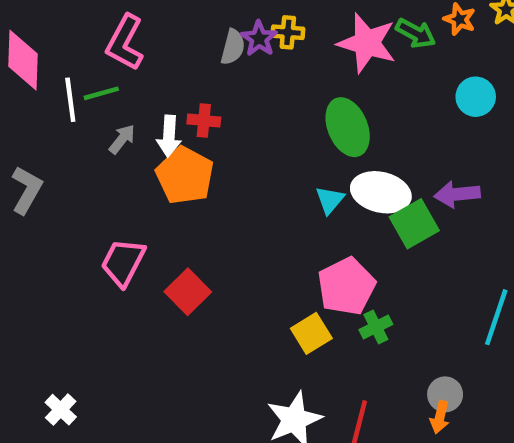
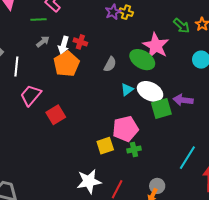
pink star: (367, 43) -> (156, 46), moved
gray semicircle: (233, 47) -> (110, 64), moved
white line: (70, 100) -> (16, 66), moved
green ellipse: (348, 127) -> (142, 60), turned -50

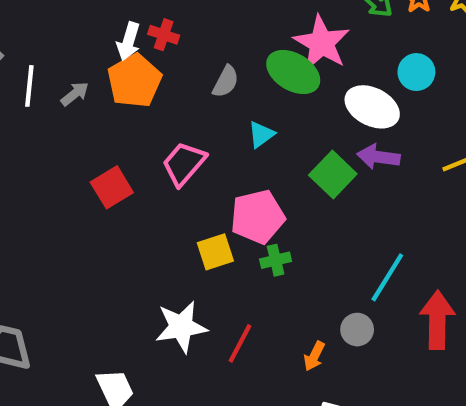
gray arrow: (43, 42) -> (75, 94), moved
white ellipse: (150, 91) -> (372, 107), moved
pink trapezoid: (31, 95) -> (184, 164), moved
green square: (161, 109) -> (333, 174), turned -30
gray circle: (157, 186) -> (357, 330), moved

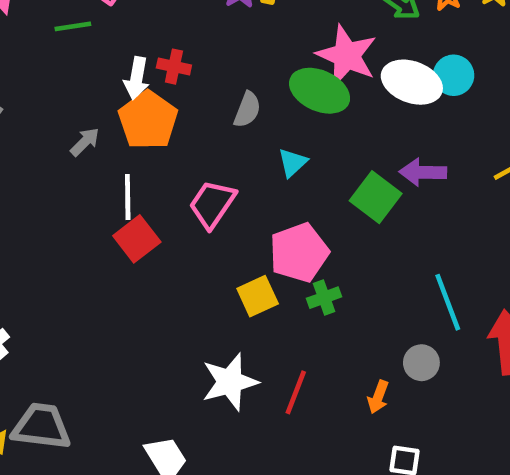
white line: (29, 86) -> (128, 197), moved
white ellipse: (372, 107) -> (412, 82), moved
cyan line: (387, 277) -> (448, 302), turned -46

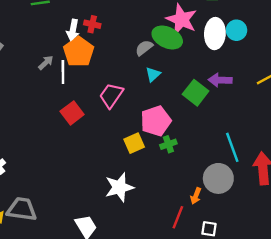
white ellipse: (412, 82) -> (215, 34), turned 72
gray semicircle: (247, 110) -> (144, 48), moved, turned -150
white line: (128, 197) -> (63, 72), moved
gray circle: (421, 363) -> (218, 178), size x1.6
red line: (296, 392) -> (178, 217), moved

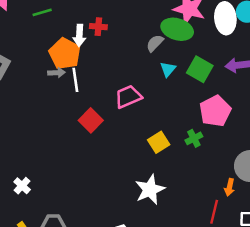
orange pentagon: (79, 52) -> (65, 54), moved
gray arrow: (46, 63) -> (56, 73), turned 49
green square: (196, 93) -> (200, 69), moved
pink trapezoid: (111, 95) -> (128, 97), turned 40
pink pentagon: (156, 121) -> (215, 111), moved

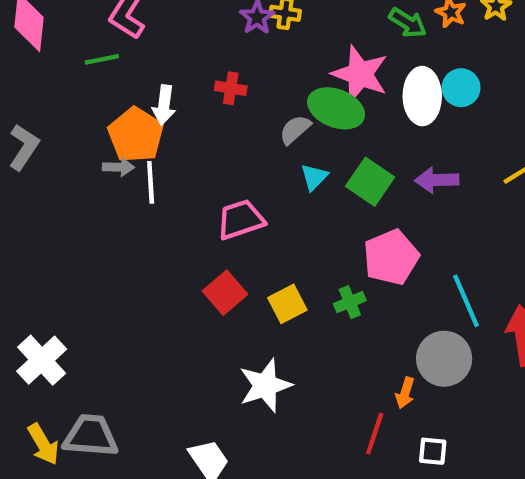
red cross: (98, 27) -> (231, 88), moved
red square: (91, 120) -> (225, 293), moved
white cross: (22, 186) -> (42, 360), size x1.6

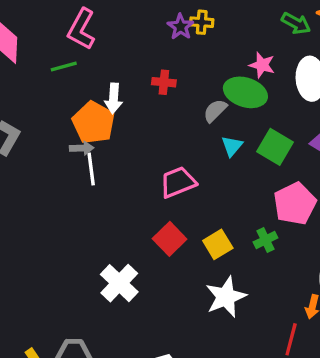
pink star: (360, 74) -> (262, 65), size x0.6
white line: (151, 182) -> (91, 169), moved
white cross: (42, 360) -> (119, 283), moved
white star: (265, 385) -> (226, 297), moved

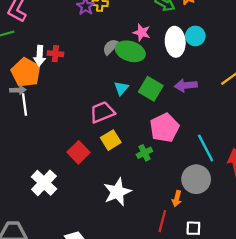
red cross: (164, 82) -> (55, 54), moved
gray semicircle: (215, 111) -> (111, 47), moved
pink trapezoid: (178, 182) -> (102, 112), moved
yellow square: (218, 244) -> (111, 140), moved

